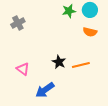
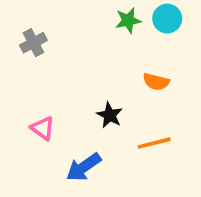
orange semicircle: (90, 32) -> (156, 82), moved
orange line: (81, 65) -> (154, 143), moved

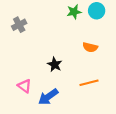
black star: (110, 115) -> (55, 64), moved
pink triangle: (43, 128) -> (25, 86), moved

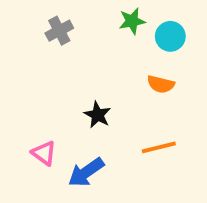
cyan circle: (97, 11) -> (170, 36), moved
gray cross: (19, 25) -> (59, 31), moved

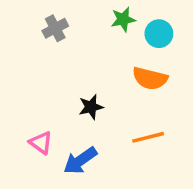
orange semicircle: (161, 84) -> (150, 78), size x1.4
black star: (98, 115) -> (91, 107), turned 30

